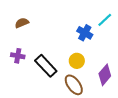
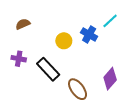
yellow circle: (77, 61) -> (64, 41), moved

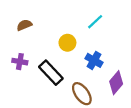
cyan line: (110, 21) -> (95, 22), moved
blue cross: (89, 35) -> (94, 60), moved

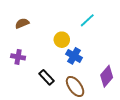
blue cross: (94, 60) -> (74, 56), moved
black rectangle: (51, 73) -> (47, 77), moved, size x0.7

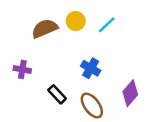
brown semicircle: (22, 23) -> (45, 28), moved, size x1.5
yellow circle: (62, 40) -> (76, 21), moved

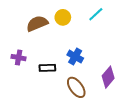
cyan line: (107, 25) -> (96, 14), moved
black rectangle: (57, 94) -> (47, 68), moved, turned -49

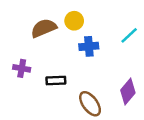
cyan line: (96, 14) -> (129, 35), moved
blue cross: (75, 57) -> (89, 46), moved, turned -35

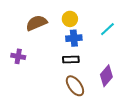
yellow circle: (74, 21) -> (70, 19), moved
black rectangle: (56, 81) -> (71, 59), moved

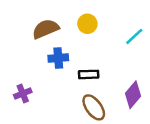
blue cross: (74, 38) -> (58, 58), moved
purple cross: (18, 56) -> (23, 93), moved, turned -32

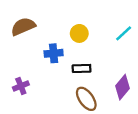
yellow circle: (87, 24) -> (79, 33), moved
brown semicircle: (46, 29) -> (23, 26), moved

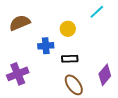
cyan line: (124, 33) -> (97, 12), moved
purple cross: (21, 86) -> (18, 74), size x1.5

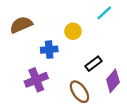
black rectangle: (70, 59) -> (93, 64), moved, turned -35
purple cross: (18, 74) -> (36, 80), moved

